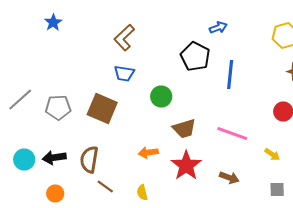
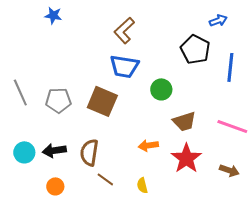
blue star: (53, 22) -> (53, 15), turned -30
blue trapezoid: (124, 74) -> (124, 66), size x1.4
gray line: (20, 100) -> (20, 92), turned -72

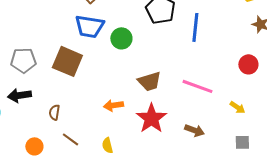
green circle: (161, 89) -> (121, 38), moved
black arrow: (54, 150) -> (19, 95), moved
brown semicircle: (89, 152) -> (54, 112), size x0.6
orange circle: (55, 186) -> (34, 146), moved

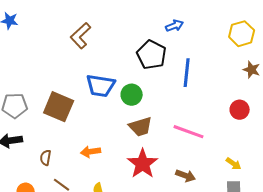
blue trapezoid: (89, 26) -> (101, 86), moved
green circle: (121, 38) -> (132, 95), moved
orange arrow: (113, 105) -> (91, 152), moved
yellow arrow: (237, 107) -> (234, 164), moved

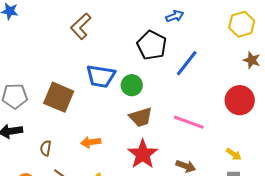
blue line: (187, 73) -> (187, 63), turned 32
red circle: (240, 110) -> (240, 100), size x1.5

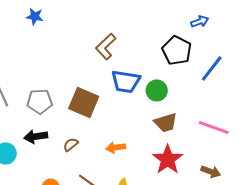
brown L-shape: (81, 26) -> (106, 46), moved
brown semicircle: (46, 148) -> (71, 144), moved, turned 42

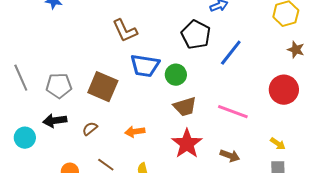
brown L-shape: (106, 46) -> (125, 31), turned -72

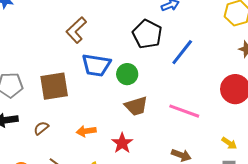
brown L-shape: (125, 31) -> (76, 30), turned 72
brown square: (103, 87) -> (54, 86), turned -32
red star: (187, 144) -> (122, 143), moved, size x0.7

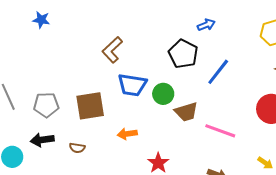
brown trapezoid: (136, 106) -> (186, 112), moved
brown semicircle: (41, 128) -> (77, 148), turned -133
orange arrow: (86, 131) -> (127, 134), moved

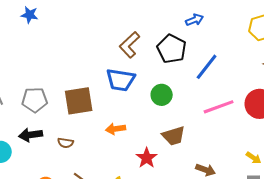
brown L-shape: (112, 50) -> (130, 45), moved
green circle: (163, 94) -> (162, 95), moved
brown trapezoid: (186, 112) -> (174, 136), moved
pink line: (220, 131) -> (219, 107), moved, turned -40

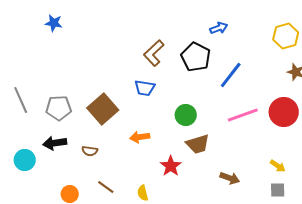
blue trapezoid: (121, 80) -> (145, 88), size x0.7
green circle: (162, 95) -> (186, 115), moved
brown square: (79, 101) -> (103, 109), turned -32

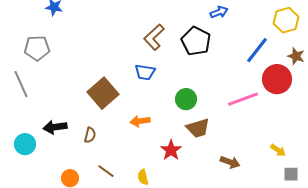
blue line: (231, 75) -> (257, 50), moved
gray pentagon: (59, 108) -> (37, 48), moved
red circle: (284, 112) -> (277, 79), moved
brown semicircle: (90, 151) -> (90, 135), turned -84
gray square: (278, 190) -> (291, 174), moved

